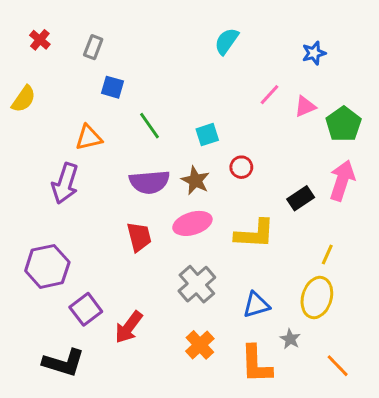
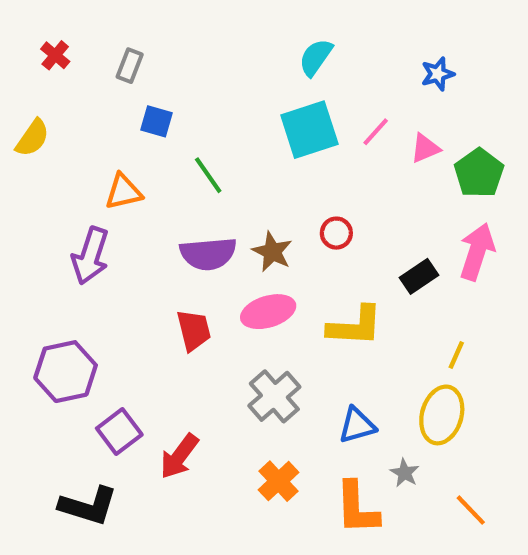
cyan square: (207, 135) -> (309, 130), moved, size x1.8

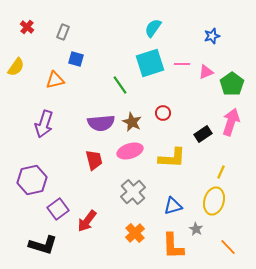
pink line: (376, 132) -> (182, 64), turned 49
green line: (208, 175) -> (120, 85), moved
orange triangle: (123, 192) -> (55, 80), moved

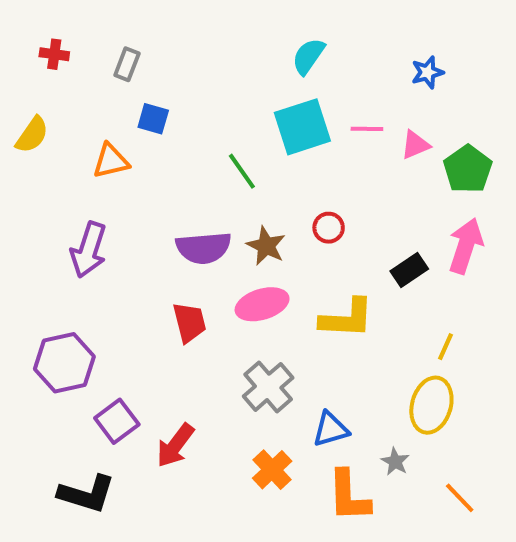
red cross: (27, 27) -> (54, 54), turned -32
blue triangle: (173, 206) -> (331, 429), moved

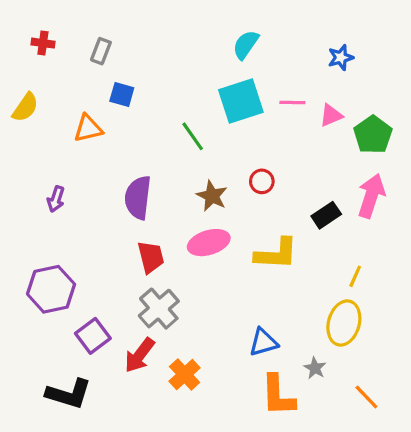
purple semicircle: (204, 248) -> (138, 197), moved, turned 102
purple arrow: (89, 250) -> (56, 199), moved, size x0.6
gray cross: (268, 387) -> (159, 309), moved
orange cross: (272, 470) -> (185, 374), moved

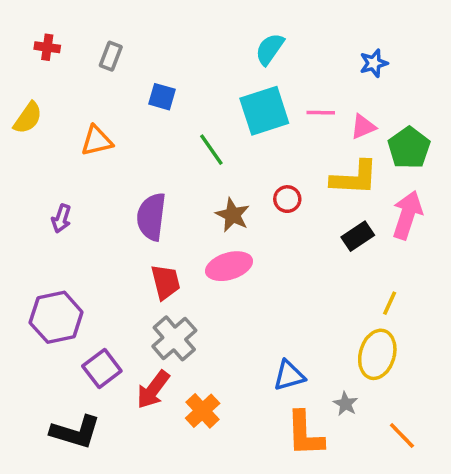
blue square: (122, 95) -> (162, 97), moved
yellow L-shape: (276, 254) -> (354, 178), moved

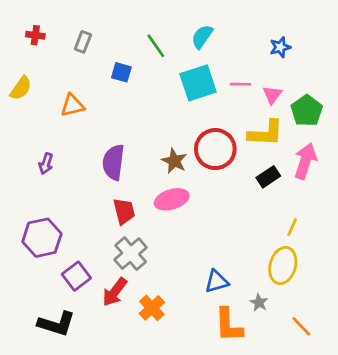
pink triangle: (363, 127) -> (272, 95), turned -30
green line: (211, 150) -> (156, 46), moved
red circle: (287, 199) -> (215, 149), size x2.0

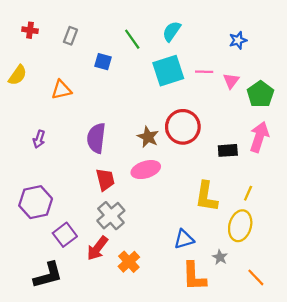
yellow L-shape: (266, 133) -> (206, 197), moved, turned 96
black rectangle: (268, 177) -> (228, 150), turned 30
black L-shape: (57, 324) -> (48, 275), turned -32

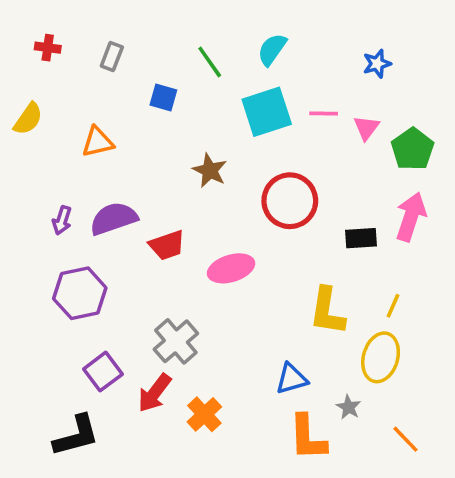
brown star: (148, 137) -> (210, 170), moved
purple semicircle: (96, 138) -> (114, 219), moved, turned 64
red trapezoid: (105, 180) -> (167, 245), moved, turned 85
purple hexagon: (36, 202) -> (80, 293), moved

